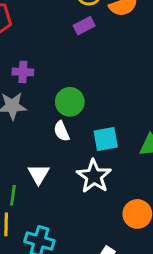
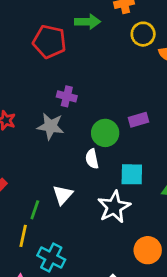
purple rectangle: (84, 26) -> (138, 120), moved

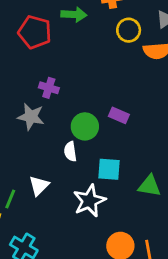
purple rectangle: (138, 120) -> (119, 115), turned 36

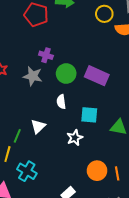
purple rectangle: (119, 115) -> (97, 76), size x1.6
green circle: (85, 126) -> (66, 74), moved
white star: (89, 201) -> (75, 138), size x0.7

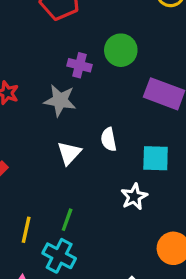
green circle: (66, 74) -> (121, 50), moved
white triangle: (38, 126) -> (69, 153), moved
green line: (17, 136) -> (67, 220), moved

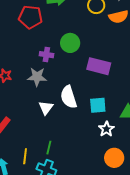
white semicircle: (109, 139) -> (69, 97), size x1.6
white star: (134, 197) -> (106, 129), moved

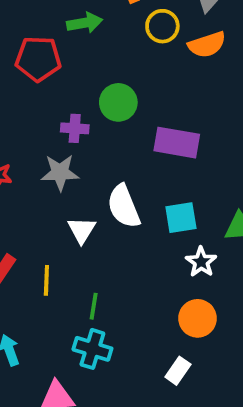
yellow line: (25, 156) -> (46, 280), moved
orange circle: (114, 158) -> (197, 318), moved

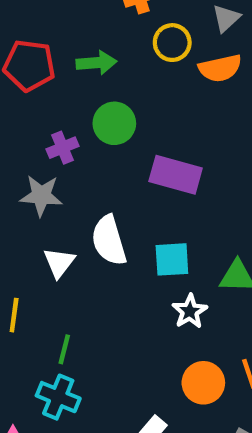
green arrow: (85, 23) -> (96, 63), moved
purple cross: (75, 128) -> (63, 148), turned -32
orange circle: (197, 318) -> (203, 383), moved

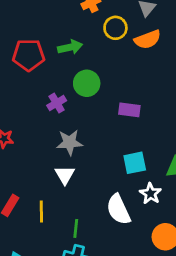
purple rectangle: (176, 175) -> (129, 110), size x0.7
gray star: (41, 196) -> (70, 142), moved
white semicircle: (109, 240) -> (118, 209), moved

